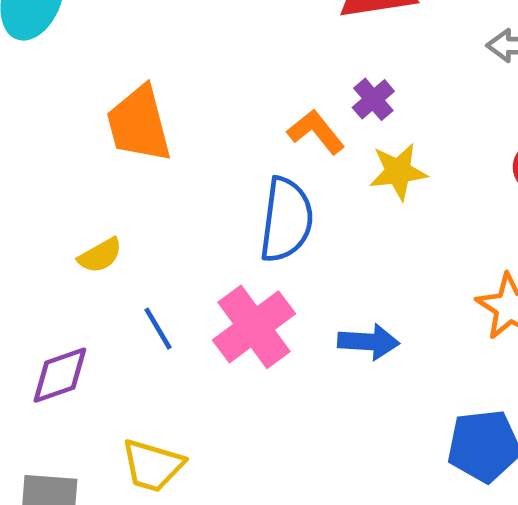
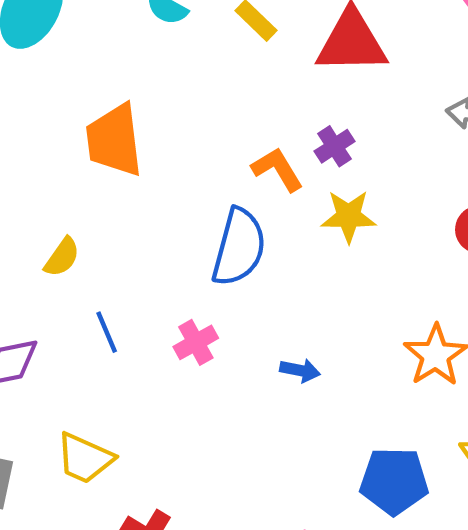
yellow semicircle: (100, 255) -> (62, 257), turned -33
pink cross: (254, 327) -> (196, 342), size x0.6
blue arrow: (368, 342) -> (300, 370), size x0.7

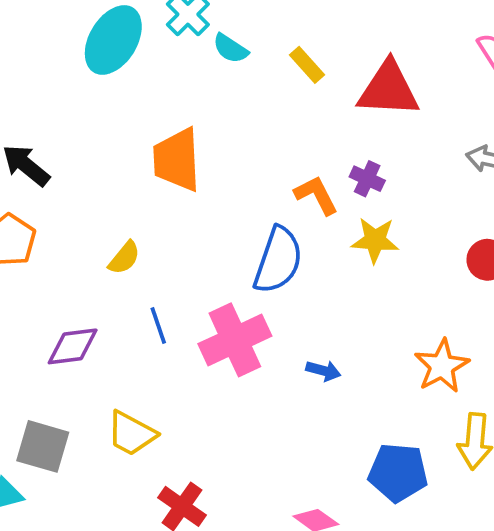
purple cross: (334, 146) -> (367, 179), turned -36
pink cross: (196, 342) -> (235, 340), size x1.8

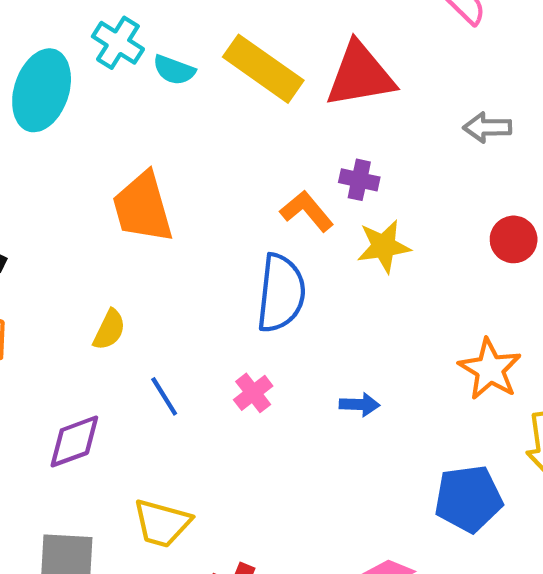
yellow rectangle: (307, 65) -> (263, 69), size x1.8
pink cross: (235, 340) -> (253, 393), size x0.5

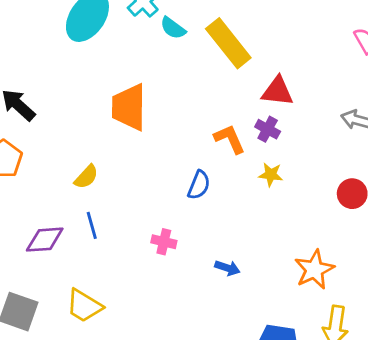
red triangle: (360, 75) -> (277, 91), moved, size x0.7
yellow star: (384, 246) -> (271, 175), size x0.7
blue semicircle: (281, 293) -> (199, 185), size x0.6
pink cross: (253, 393) -> (164, 242), turned 35
blue line: (164, 396) -> (92, 225), moved

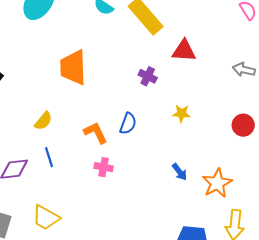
purple cross: (268, 129) -> (148, 76), moved
orange L-shape: (230, 139) -> (96, 133), moved
blue arrow: (227, 268) -> (180, 172), moved, turned 36

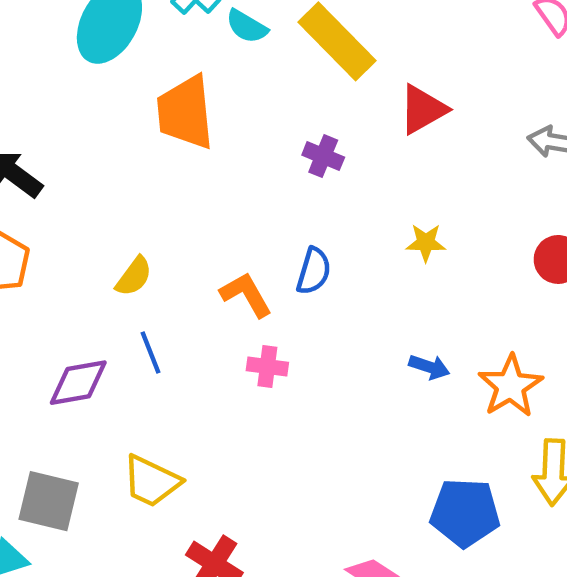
red triangle: (184, 51) -> (423, 109), turned -30
orange trapezoid: (73, 67) -> (185, 112), moved
purple cross: (148, 76) -> (323, 156), moved
blue arrow: (180, 172) -> (429, 367), turned -30

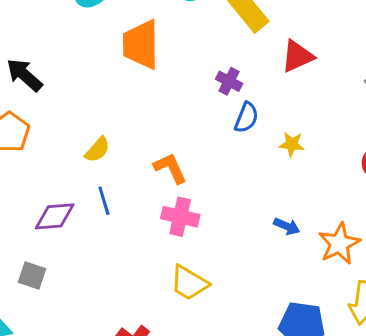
blue semicircle: (314, 271) -> (246, 118), moved
pink cross: (267, 367) -> (180, 217), size x1.4
yellow trapezoid: (152, 481) -> (189, 283), moved
gray square: (49, 501) -> (32, 276), moved, size x0.7

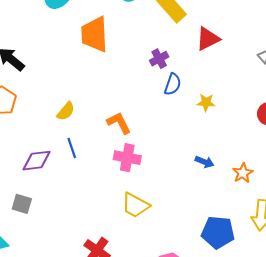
purple cross: (229, 81) -> (159, 59), turned 36
orange star: (339, 244) -> (243, 173), size x0.7

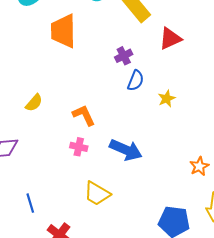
yellow star: (206, 102) -> (167, 99), turned -30
blue line: (72, 148) -> (30, 203), moved
pink cross: (127, 158) -> (79, 147), moved, size x0.7
blue arrow: (205, 162) -> (126, 150), moved, size x1.8

